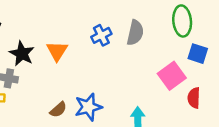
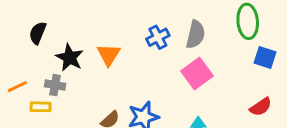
pink square: (172, 76) -> (197, 73), moved
red semicircle: (194, 98) -> (261, 107), turned -126

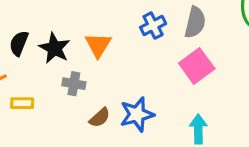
black semicircle: (38, 33) -> (19, 43), moved
gray cross: (55, 85) -> (74, 84), moved

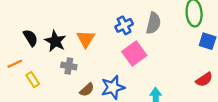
black semicircle: (19, 43) -> (30, 38), turned 126
pink square: (197, 66) -> (134, 54), moved
yellow rectangle: (22, 103) -> (33, 80), turned 56

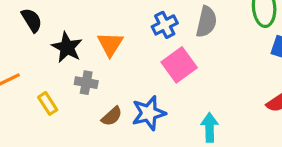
black semicircle: (30, 38) -> (32, 20), moved
yellow rectangle: (33, 80) -> (48, 103), moved

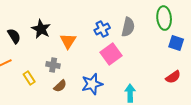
black semicircle: (32, 20) -> (14, 36), moved
black star: (67, 47) -> (41, 29), moved
brown semicircle: (112, 116) -> (60, 86), moved

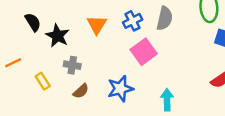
black star: (41, 29) -> (57, 36), moved
black semicircle: (14, 36) -> (33, 22), moved
orange triangle: (68, 41) -> (97, 25), moved

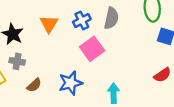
gray cross: (72, 65) -> (17, 61), moved

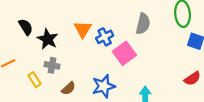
blue cross: (82, 20) -> (105, 37), moved

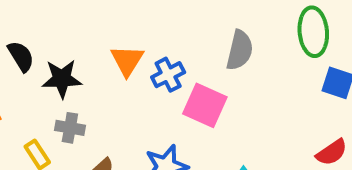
black star: (48, 39) -> (62, 79), turned -30
pink square: (124, 53) -> (205, 105), turned -30

